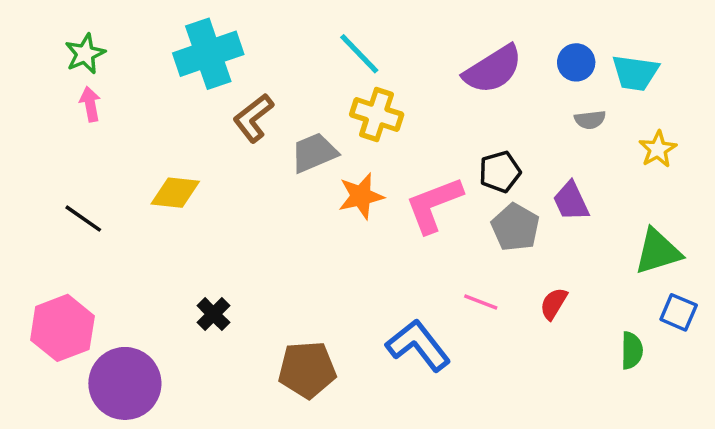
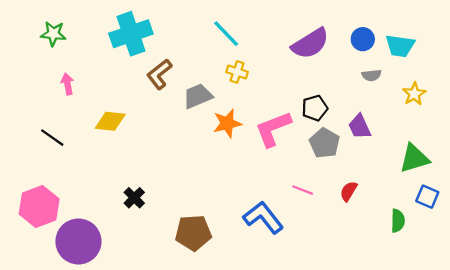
green star: (85, 54) -> (53, 34), turned 30
pink arrow: (90, 104) -> (68, 84), moved
yellow cross: (377, 114) -> (237, 72), size x0.7

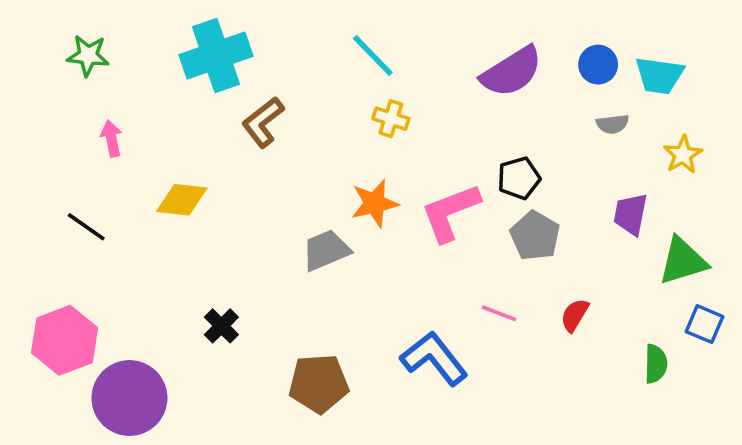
gray trapezoid: (198, 96) -> (326, 250), moved
purple trapezoid: (360, 127) -> (631, 214), moved, turned 36

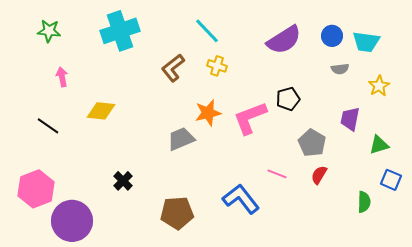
brown L-shape: (263, 122) -> (173, 68), moved
gray pentagon: (535, 236) -> (312, 143), moved
green triangle: (683, 261) -> (379, 145), size x0.7

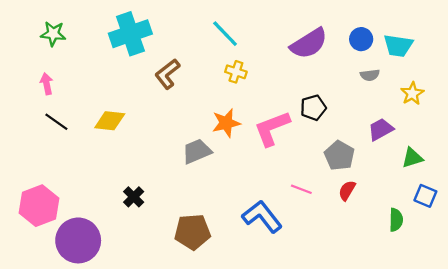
brown L-shape: (173, 68) -> (167, 74), moved
pink arrow: (62, 77) -> (47, 84), moved
purple trapezoid: (350, 119) -> (381, 129), turned 50
black line: (48, 126) -> (56, 122), moved

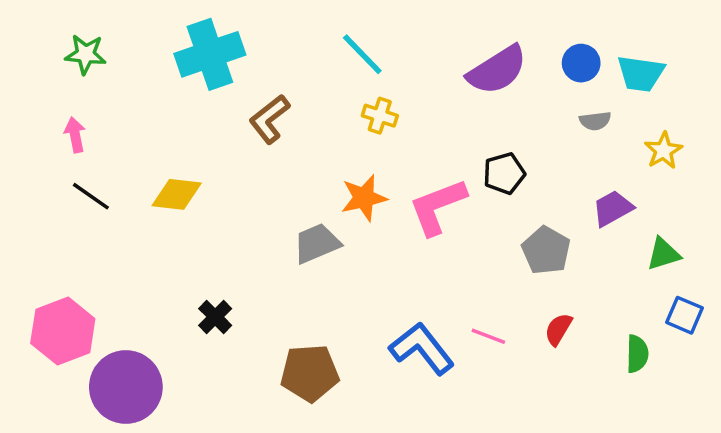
pink line: (301, 189) -> (488, 336), moved
red semicircle: (347, 190) -> (558, 329), moved

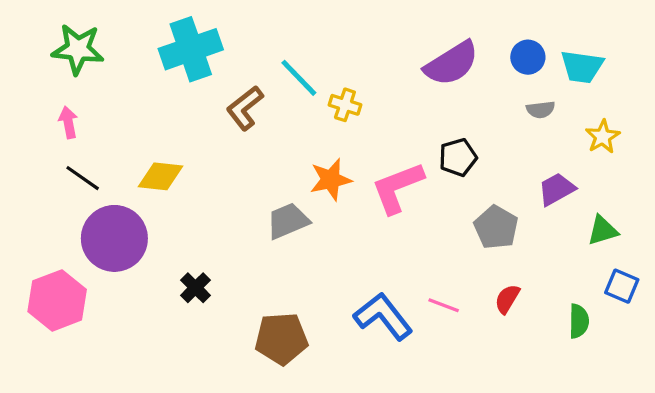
green star: (86, 54) -> (78, 49), size x1.4
cyan line: (362, 54) -> (299, 78), moved
purple circle: (126, 387) -> (114, 238), moved

